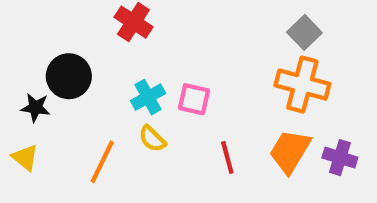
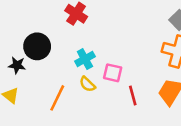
pink square: (194, 99) -> (113, 73), moved

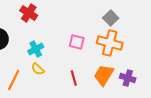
pink square: (113, 73) -> (77, 42), moved

